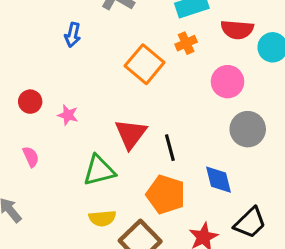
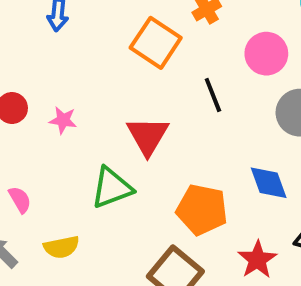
black line: (170, 148) -> (213, 95), moved
pink semicircle: (31, 157) -> (20, 200), moved
yellow semicircle: (102, 218) -> (61, 247), moved

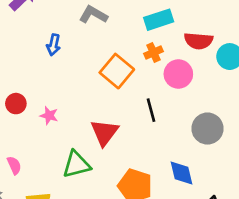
pink circle: (266, 54) -> (178, 74), moved

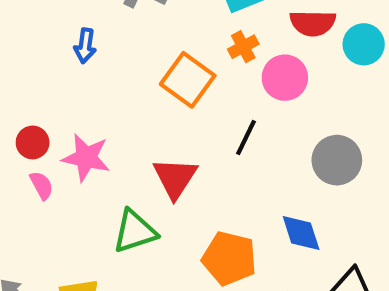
black line: (151, 110) -> (246, 138), turned 45
pink star: (49, 116) -> (86, 158), size x1.6
pink semicircle: (14, 165) -> (42, 185), moved

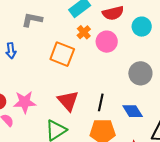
cyan circle: (364, 44) -> (142, 27), moved
black line: (246, 138) -> (101, 102), moved

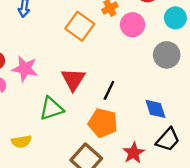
gray circle: (140, 73) -> (167, 55), moved
blue diamond: (133, 111) -> (155, 109), moved

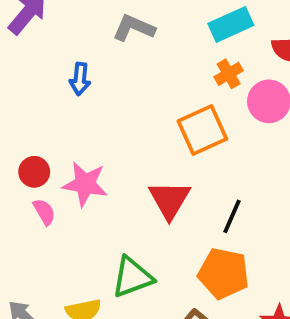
orange square: (80, 26) -> (202, 130), moved, turned 32
green triangle: (51, 109) -> (132, 277), moved

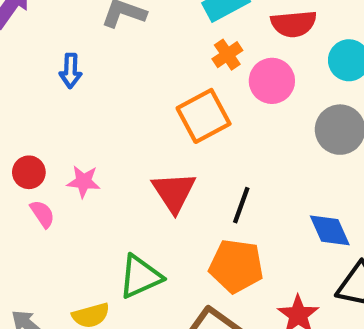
pink star: (85, 184) -> (84, 182), size x0.7

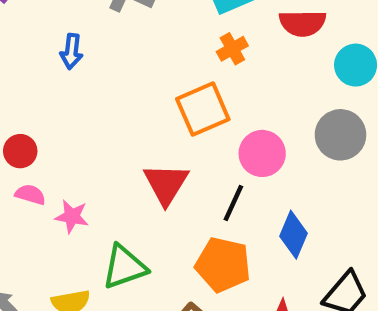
pink circle: (272, 81) -> (262, 153), moved
pink star: (84, 182) -> (72, 216), moved
pink semicircle: (42, 214) -> (30, 195), turned -44
blue diamond: (330, 230) -> (293, 235), moved, turned 42

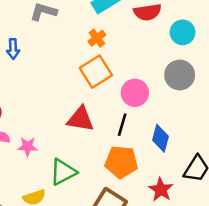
orange cross: (232, 49) -> (97, 38), moved
red triangle: (166, 184) -> (81, 119), turned -44

